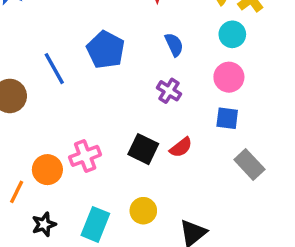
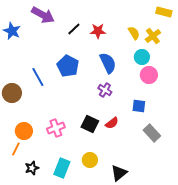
blue semicircle: (174, 45) -> (108, 63), size x1.5
pink circle: (229, 77) -> (149, 75), moved
orange circle: (47, 170) -> (24, 131), moved

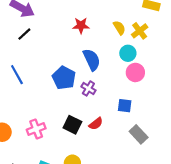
black line: (74, 29) -> (24, 34), moved
blue pentagon: (68, 66) -> (64, 78), moved

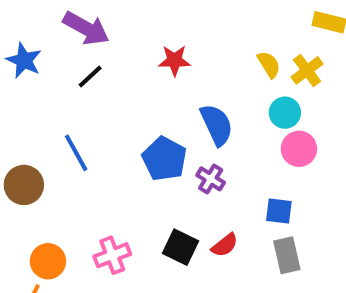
red star: (81, 26) -> (174, 60), moved
gray rectangle: (139, 134) -> (287, 255), moved, turned 30

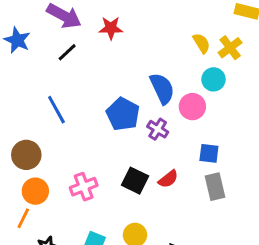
red star: (174, 60) -> (111, 28), moved
pink circle: (299, 149) -> (192, 107), moved
brown circle: (24, 185) -> (26, 155), moved

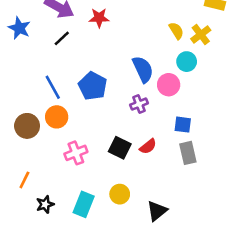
blue pentagon: (123, 114) -> (93, 86), moved
purple cross: (158, 129) -> (139, 104), turned 36
orange circle: (35, 191) -> (57, 117), moved

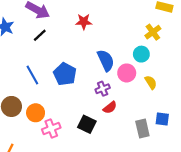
red star: (99, 18) -> (84, 22), moved
yellow semicircle: (176, 31) -> (151, 82), moved
orange circle: (57, 117) -> (36, 113), moved
blue square: (183, 125) -> (162, 119), moved
red semicircle: (148, 146) -> (110, 108), moved

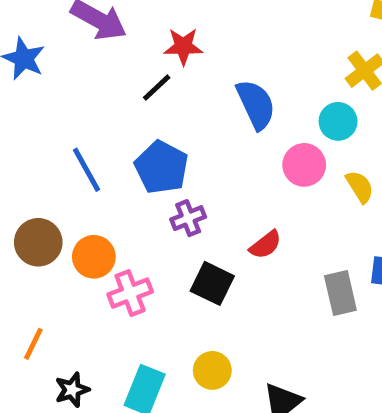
red star: (84, 22) -> (183, 46), moved
black line: (40, 35) -> (157, 88), moved
blue semicircle: (106, 60) -> (256, 104), moved
purple cross: (103, 89) -> (188, 218), moved

